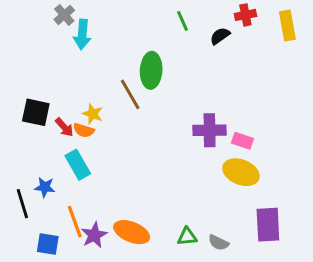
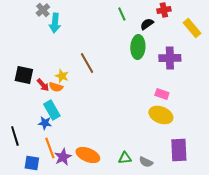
yellow rectangle: (287, 25) -> (192, 28), moved, turned -30
green ellipse: (151, 70) -> (138, 47), moved
purple cross: (210, 130) -> (170, 58), moved
blue star: (45, 187) -> (45, 123), moved

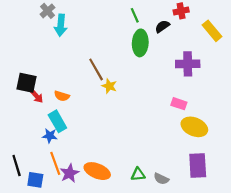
green ellipse: (138, 47) -> (140, 43), moved
yellow star: (62, 76) -> (109, 86), moved
red arrow: (43, 85) -> (36, 96), moved
yellow ellipse: (161, 115) -> (194, 127), moved
black line: (15, 136) -> (17, 166), moved

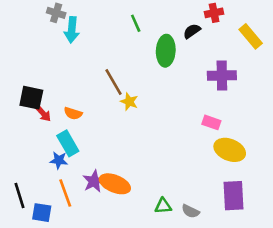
gray cross: (47, 11) -> (56, 13), turned -32
green line: (135, 15) -> (136, 23), moved
orange ellipse: (97, 171) -> (115, 184), moved
purple star: (70, 173) -> (94, 181), moved

